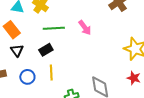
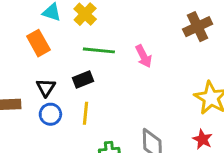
black triangle: (17, 50) -> (46, 88), moved

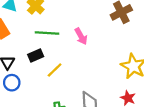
yellow line: (86, 113) -> (55, 70), moved, turned 42

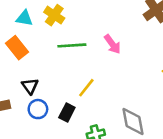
black rectangle: (36, 55) -> (67, 112), moved, turned -32

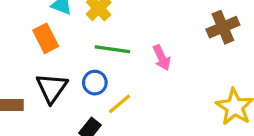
black triangle: (30, 86) -> (52, 88), size x1.5
blue circle: (38, 109) -> (95, 83), moved

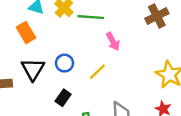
green line: (112, 49) -> (91, 17), moved
yellow line: (119, 104) -> (97, 72), moved

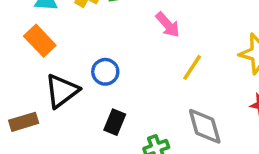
black triangle: (33, 69) -> (62, 91), turned 35
yellow line: (97, 72) -> (192, 67), moved

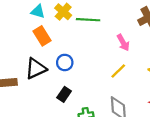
pink arrow: (168, 25) -> (123, 43), moved
orange rectangle: (40, 41) -> (42, 36), moved

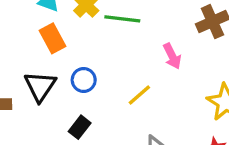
black triangle: (36, 69) -> (40, 86), turned -35
yellow line: (118, 71) -> (139, 95), moved

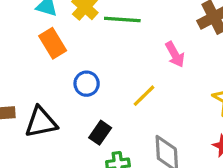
black triangle: (40, 86) -> (41, 122), moved, turned 48
black rectangle: (80, 127) -> (100, 133), moved

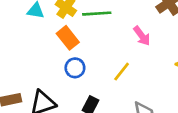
orange rectangle: (53, 43) -> (68, 38), moved

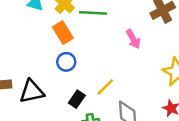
yellow line: (122, 72) -> (105, 87), moved

